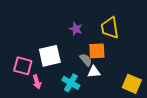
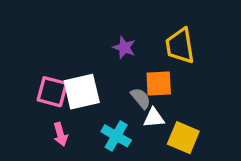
pink square: (23, 66) -> (52, 92), moved
yellow square: (132, 84) -> (183, 138), moved

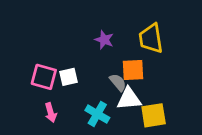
white square: (82, 92) -> (68, 77), size x0.6
white triangle: (154, 118) -> (129, 99), size x1.4
yellow square: (183, 138) -> (154, 115), turned -32

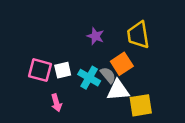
orange square: (133, 70) -> (122, 64), turned -30
pink arrow: (51, 113) -> (56, 103), moved
cyan cross: (97, 114) -> (89, 78), moved

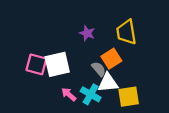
white square: (63, 70) -> (57, 64), size x1.6
cyan cross: (89, 78) -> (91, 94), moved
pink arrow: (56, 103) -> (69, 94), moved, turned 147

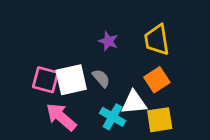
orange square: (111, 59) -> (157, 80), moved
gray semicircle: (99, 69) -> (101, 78), moved
pink arrow: (69, 94) -> (61, 117), moved, size x1.6

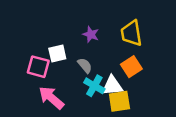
white square: (71, 80) -> (57, 54), moved, size x0.7
cyan cross: (113, 117) -> (94, 86), moved
yellow square: (160, 120) -> (119, 101), moved

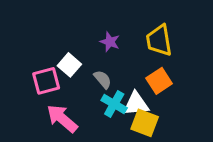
white square: (57, 54) -> (69, 65), turned -36
pink square: (38, 67) -> (46, 81), turned -30
yellow square: (119, 101) -> (145, 123), turned 30

